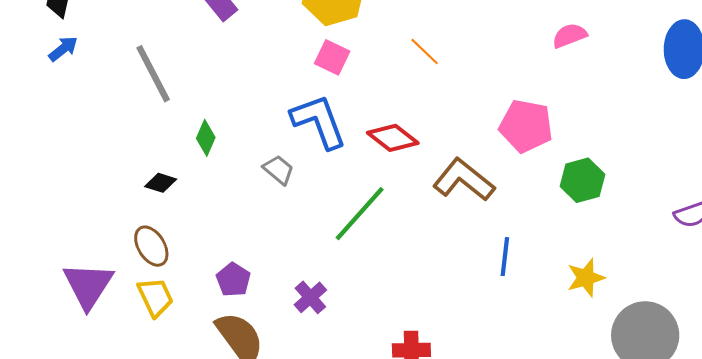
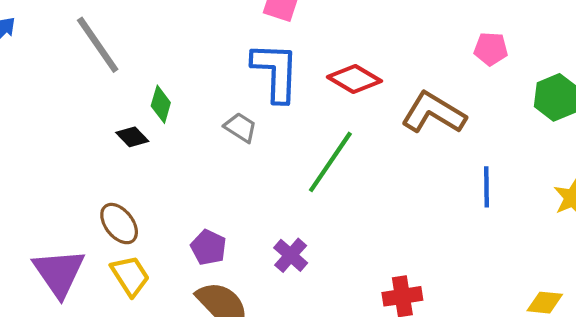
blue L-shape: (319, 121) -> (276, 72), turned 30
pink pentagon: (526, 126) -> (491, 49), size x0.6
black diamond: (161, 183) -> (132, 137), moved, turned 36

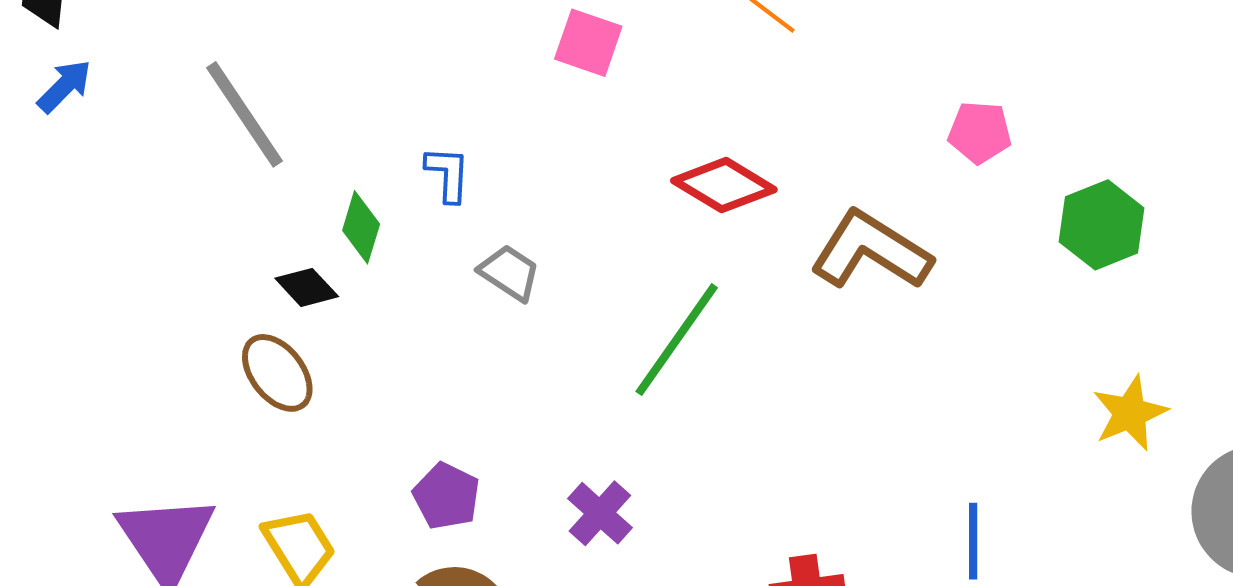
blue L-shape: (276, 72) -> (448, 174), moved, size x0.5
blue line: (487, 187) -> (973, 541), moved
brown ellipse: (119, 224) -> (277, 373), moved

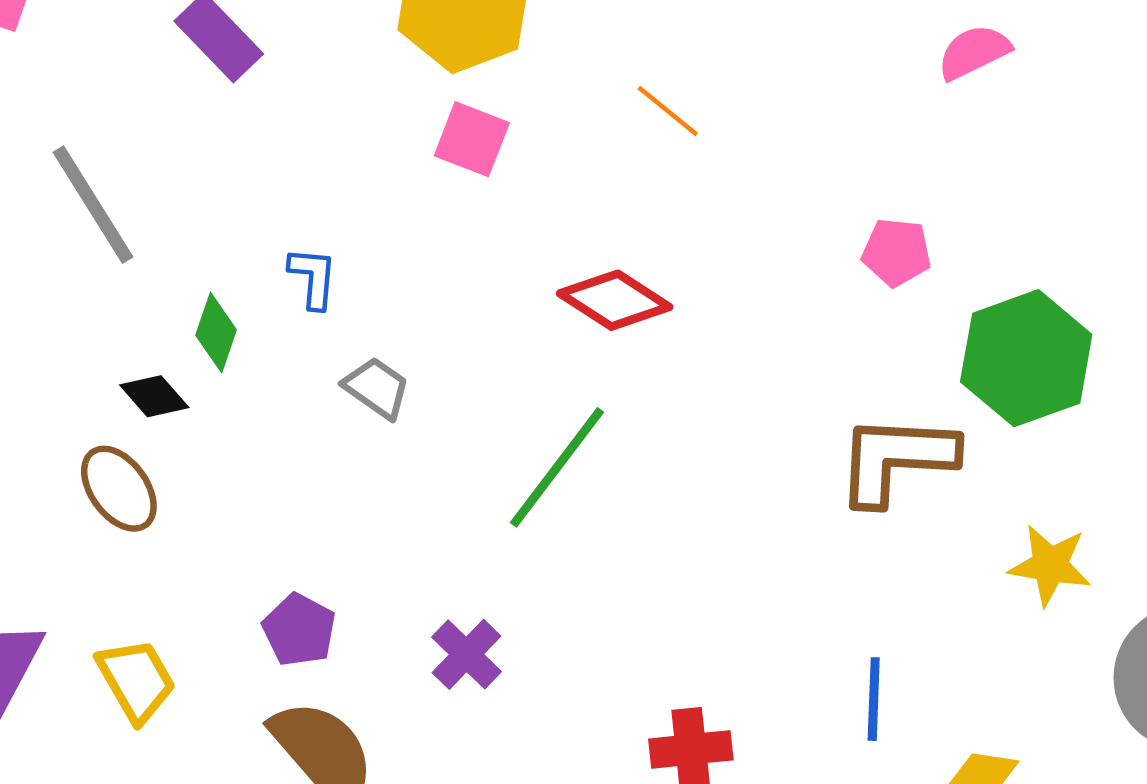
green hexagon: (1102, 225) -> (1026, 358), size x1.4
brown L-shape: (871, 251) -> (896, 459), moved, turned -31
yellow star: (1130, 413) -> (1050, 565), turned 30

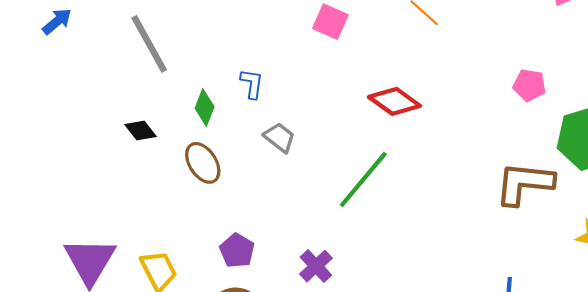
black diamond: (154, 396) -> (140, 130), moved
brown ellipse: (119, 489) -> (203, 163), moved

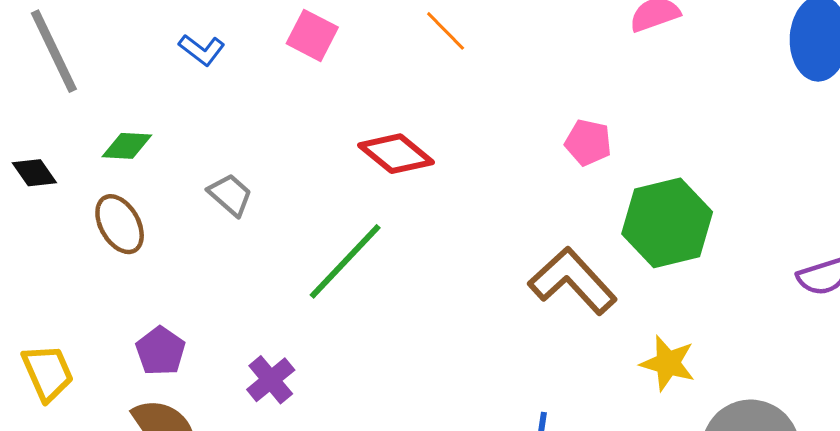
blue L-shape: (252, 84) -> (202, 50), moved, turned 116
green diamond: (205, 107) -> (127, 146), turned 68
brown L-shape: (524, 183) -> (573, 281), turned 38

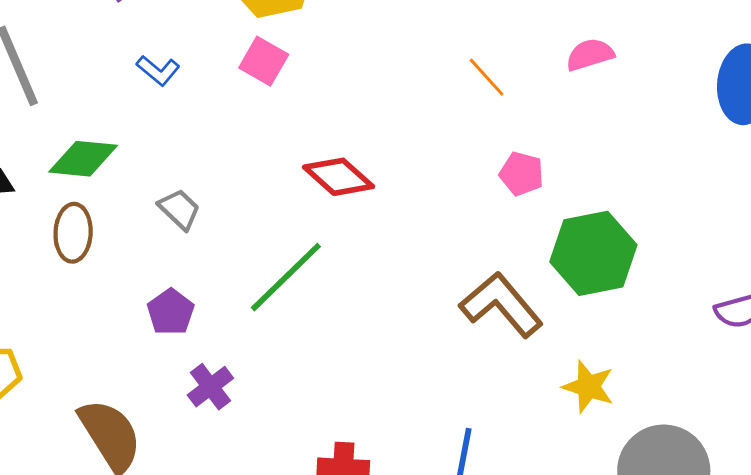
orange line: (446, 31) -> (487, 77), moved
green diamond: (127, 146) -> (83, 159), size x1.4
brown ellipse: (120, 224) -> (73, 233), turned 30
purple pentagon: (161, 351) -> (171, 312), moved

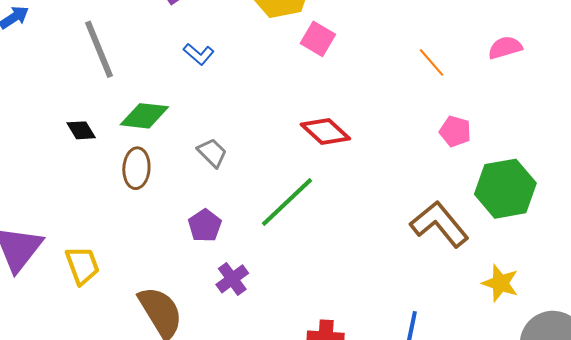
pink square: (264, 61) -> (318, 39), moved

